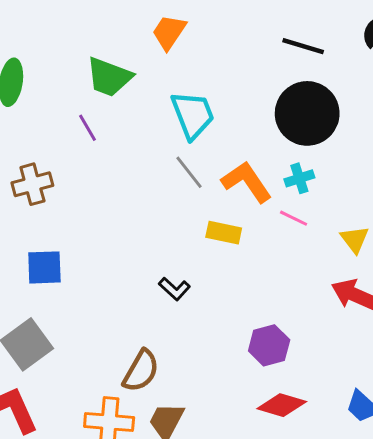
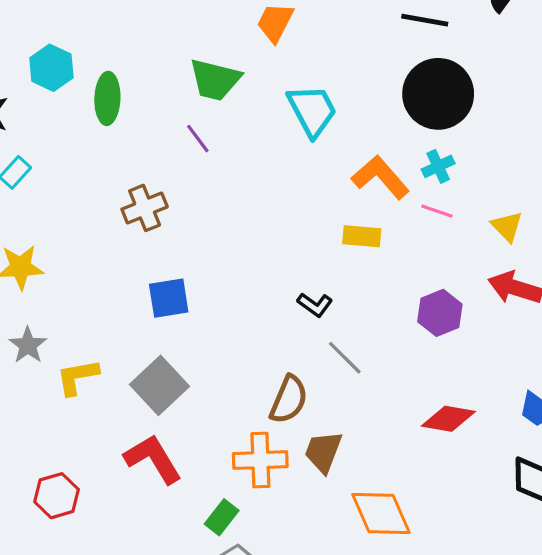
gray line: (189, 172) -> (345, 358), moved
purple hexagon: (269, 345) -> (440, 313), moved

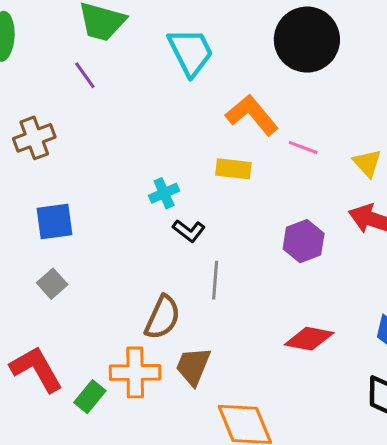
cyan cross: (438, 166) -> (164, 193), moved
gray line: (345, 358) -> (215, 280), turned 48
gray square: (159, 385) -> (52, 284), moved, size x0.6
green rectangle: (222, 517) -> (90, 397), moved

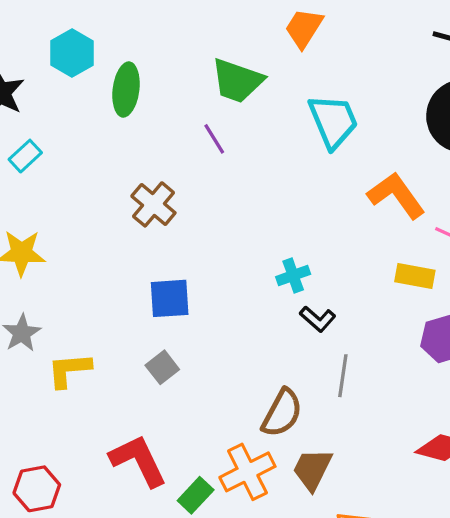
brown cross: (34, 138) -> (153, 204), turned -33
yellow rectangle: (233, 169) -> (415, 276), moved
orange cross: (135, 372) -> (247, 472), turned -30

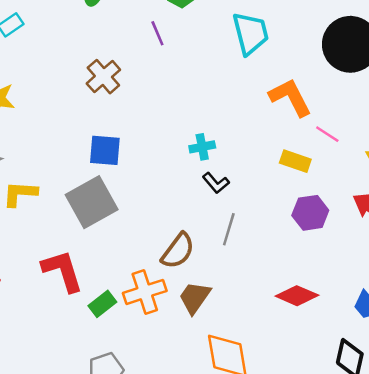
gray square: (162, 367) -> (92, 202), size x2.0

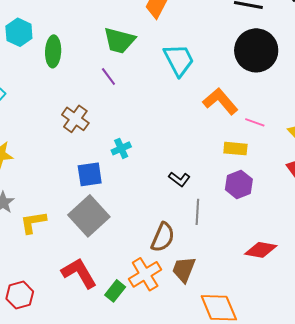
cyan cross: (202, 147) -> (121, 148), moved
purple hexagon: (310, 213) -> (239, 184), moved

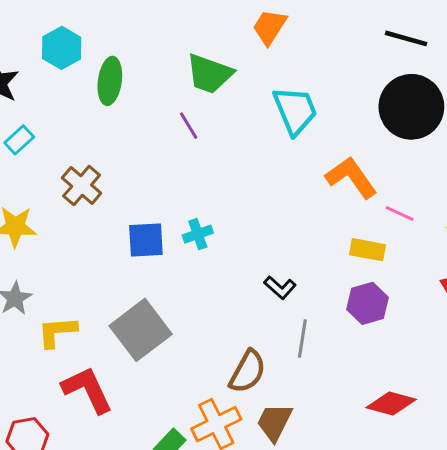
brown cross: (75, 119) -> (82, 186), moved
blue square: (90, 174) -> (146, 240), moved
red L-shape: (79, 273) -> (87, 390), moved

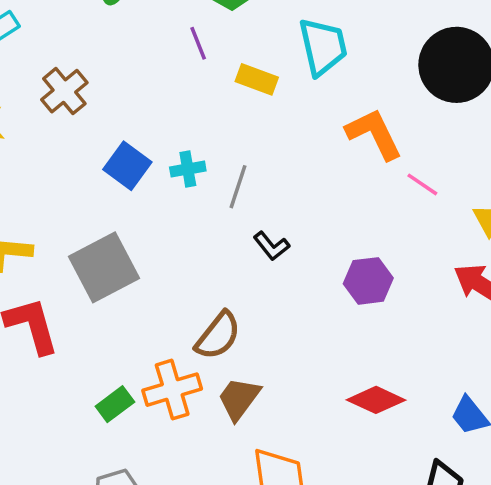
blue square: (146, 240) -> (127, 166), turned 30
yellow rectangle: (367, 250) -> (257, 79), moved
gray line: (302, 339) -> (238, 187), moved

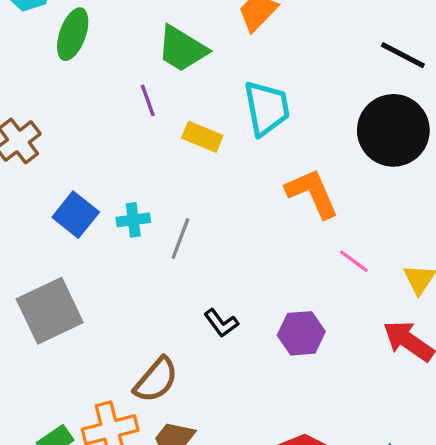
pink line: (422, 184) -> (354, 261), moved
black L-shape: (271, 246) -> (221, 323), moved

